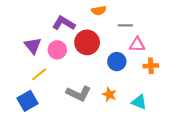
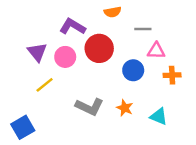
blue square: (27, 101) -> (23, 127), moved

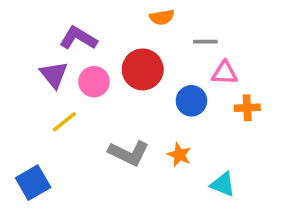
purple L-shape: (72, 27) -> (78, 38), moved
cyan triangle: (159, 116) -> (223, 184), moved

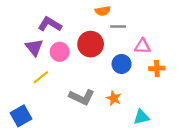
gray line: (205, 42) -> (118, 26), moved
cyan triangle: (223, 184) -> (141, 117), turned -35

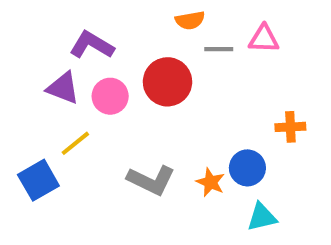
pink triangle: (142, 46) -> (264, 39), moved
purple triangle: (34, 47) -> (63, 88), turned -30
blue circle: (122, 64) -> (247, 168), moved
blue square: (21, 116) -> (38, 180), moved

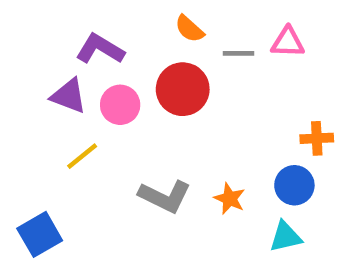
orange semicircle: (190, 20) -> (189, 29), moved, turned 52
blue circle: (247, 168) -> (294, 185), moved
blue square: (38, 180) -> (40, 234), moved

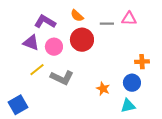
orange semicircle: (189, 29) -> (77, 16), moved
gray L-shape: (165, 196) -> (62, 78), moved

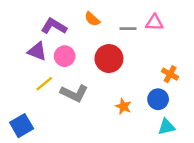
red circle: (82, 40) -> (109, 59), moved
orange cross: (142, 62) -> (170, 74), turned 32
cyan triangle: (128, 106) -> (166, 127), moved

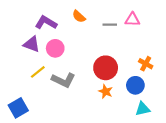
red circle: (109, 59) -> (106, 68), moved

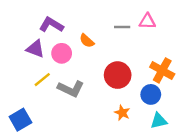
orange semicircle: (79, 16) -> (87, 41), moved
orange cross: (146, 64) -> (162, 70), size x1.5
orange star: (106, 91) -> (122, 113), moved

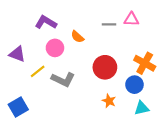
purple triangle: (35, 49) -> (17, 54), moved

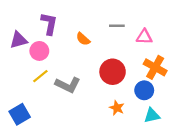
pink triangle: (131, 19) -> (144, 37), moved
purple L-shape: (46, 22) -> (49, 24), turned 70
pink circle: (55, 48) -> (39, 51), moved
purple triangle: (17, 54) -> (19, 40), moved, turned -36

